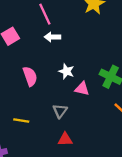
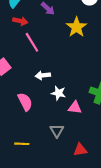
white arrow: (52, 37) -> (43, 75), moved
red triangle: (65, 139) -> (80, 150), moved

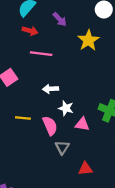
pink line: (32, 42) -> (41, 54), turned -54
pink semicircle: (25, 102) -> (50, 126), moved
yellow line: (22, 144) -> (23, 118), moved

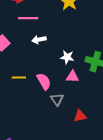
white arrow: (51, 89) -> (39, 40), moved
white star: (66, 108) -> (67, 57), moved

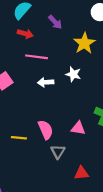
white star: (67, 57) -> (73, 74), moved
yellow line: (19, 77) -> (19, 138), moved

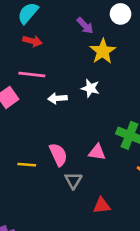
purple arrow: (55, 22) -> (85, 26), moved
pink line: (36, 57) -> (32, 74), moved

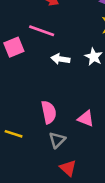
yellow line: (27, 165) -> (14, 134), moved
red triangle: (102, 205) -> (68, 168), moved, turned 36

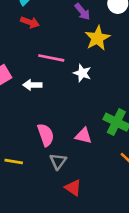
pink line: (42, 31) -> (51, 58), moved
white arrow: (60, 59) -> (32, 85), moved

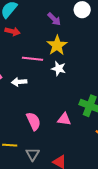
yellow star: (97, 38) -> (57, 45), moved
gray triangle: (58, 161) -> (33, 154), moved

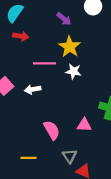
gray triangle: (33, 154) -> (70, 156), moved

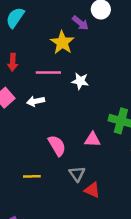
purple arrow: (64, 19) -> (80, 23), moved
red arrow: (21, 36) -> (13, 62), moved, turned 84
yellow star: (70, 47) -> (62, 42), moved

